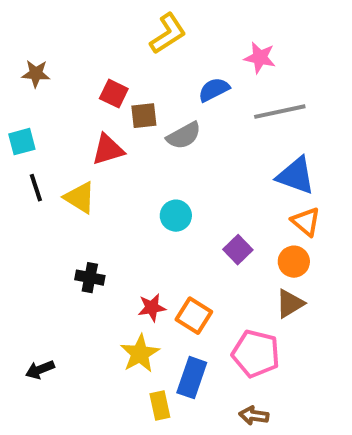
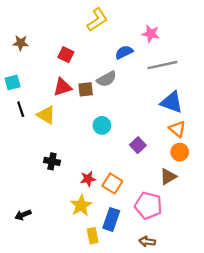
brown square: (144, 116) -> (86, 89), moved
orange circle: (294, 262) -> (180, 152), moved

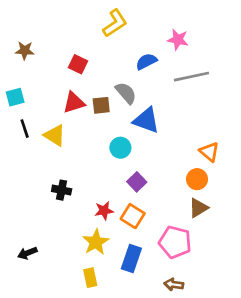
gray semicircle: (107, 79) -> (126, 93), turned -102
blue triangle: (172, 102) -> (146, 120), moved
purple square: (138, 145) -> (137, 182), moved
orange circle: (180, 152) -> (197, 179), moved
yellow rectangle: (93, 236) -> (90, 278), moved

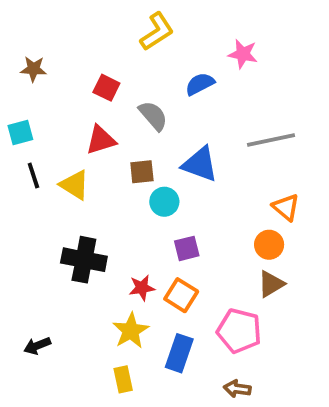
gray line: (192, 77) -> (271, 140), moved
gray semicircle: (126, 93) -> (153, 116), moved
brown square: (101, 105) -> (142, 172), moved
purple square: (137, 182) -> (187, 248), turned 30
black cross: (62, 190) -> (84, 260), size x1.6

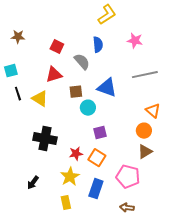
yellow L-shape: (157, 32) -> (107, 15), moved
pink star: (243, 54) -> (135, 41), moved
blue semicircle: (200, 84) -> (98, 45), moved, turned 112
black arrow: (37, 346) -> (33, 183), moved, turned -32

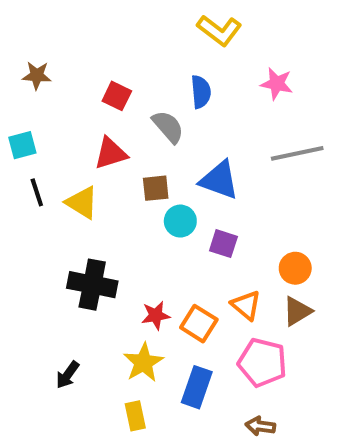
yellow L-shape: (107, 15) -> (219, 30), turned 70
orange triangle: (153, 111) -> (246, 305), moved
purple square: (100, 133) -> (223, 244), moved, turned 32

